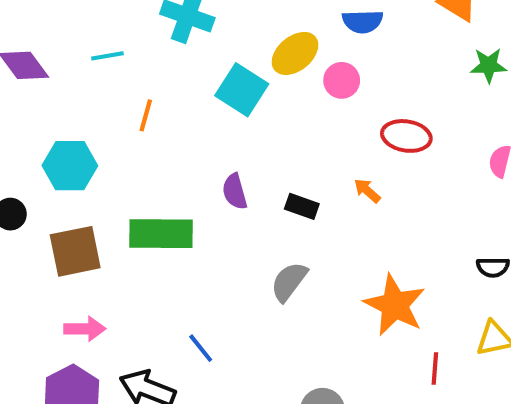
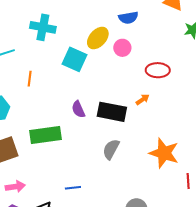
orange arrow: (367, 191) -> (143, 100), turned 112
black rectangle: (302, 206) -> (112, 112), size x1.8
blue line: (201, 348) -> (73, 188), turned -49

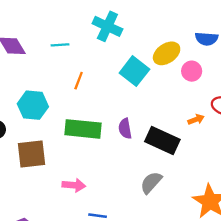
orange arrow: (143, 100) -> (196, 119), moved
green rectangle: (46, 135) -> (83, 129), moved
pink arrow: (15, 187) -> (74, 185), moved

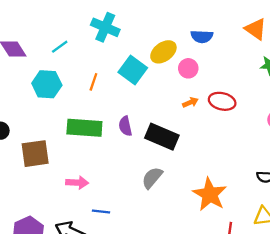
cyan line: (60, 45) -> (60, 47), turned -30
orange line: (79, 81) -> (93, 82), moved
cyan hexagon: (33, 105) -> (47, 84), moved
orange arrow: (196, 119) -> (190, 102), moved

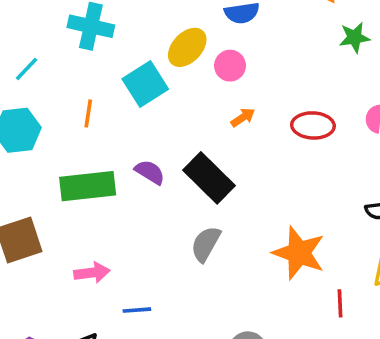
cyan square: (133, 70) -> (145, 84), turned 32
red ellipse: (222, 101) -> (313, 125), moved
purple semicircle: (125, 126) -> (150, 172), turned 144
black rectangle: (162, 137) -> (209, 178), turned 32

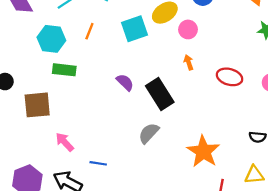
orange line: (88, 113) -> (89, 31), moved
orange arrow: (243, 117) -> (189, 62), turned -88
green rectangle: (88, 186) -> (64, 70), moved, size x0.7
pink arrow: (92, 273) -> (65, 142), moved, turned -138

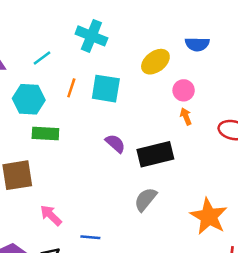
cyan square: (135, 29) -> (106, 89), moved, turned 32
pink circle: (188, 29) -> (184, 90), moved
black rectangle: (160, 94) -> (155, 154), turned -68

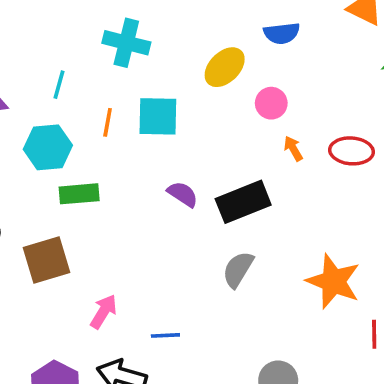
cyan line: (42, 58) -> (59, 85), turned -30
orange arrow: (186, 116) -> (293, 149), moved
pink arrow: (51, 215) -> (104, 312), turned 85

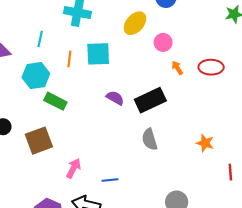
green rectangle: (79, 194) -> (55, 101), turned 35
gray semicircle: (238, 269) -> (150, 139), turned -45
orange star: (333, 281) -> (205, 143), size x0.6

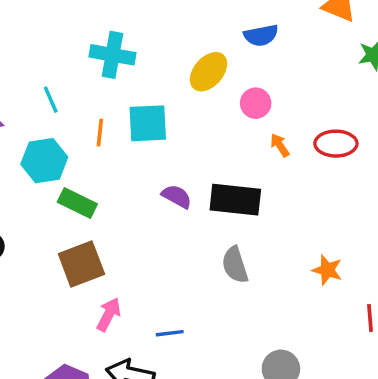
cyan line: (40, 39) -> (51, 100), turned -35
black rectangle: (150, 100) -> (235, 200), turned 32
brown square: (39, 141) -> (81, 264), moved

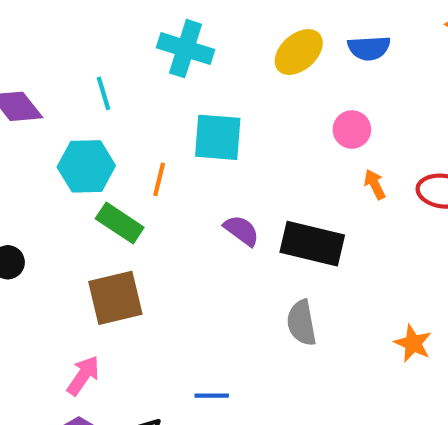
yellow ellipse: (208, 72) -> (299, 52), moved
orange line: (100, 133) -> (159, 179), moved
pink arrow: (109, 314) -> (83, 375), moved

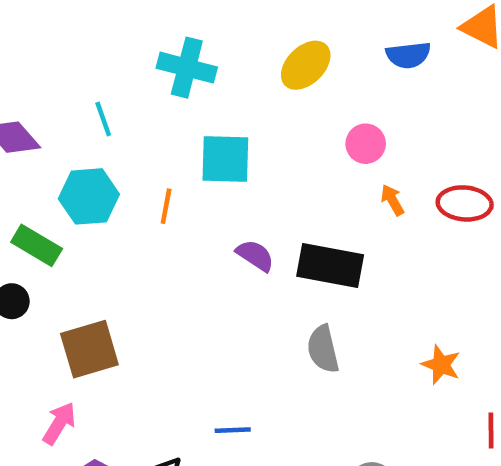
blue semicircle: (369, 48) -> (408, 55), moved
green rectangle: (120, 223) -> (37, 245), moved
brown square: (115, 298) -> (89, 349), moved
pink arrow: (83, 375) -> (59, 423), moved

